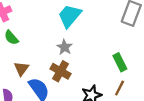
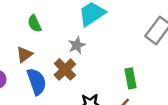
green semicircle: (11, 38) -> (34, 24), moved

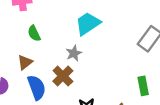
green rectangle: (131, 78) -> (143, 86), moved

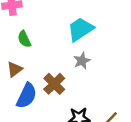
gray star: (74, 53) -> (82, 61), moved
blue semicircle: (37, 87) -> (27, 96), turned 45

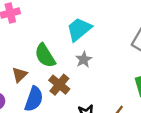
green semicircle: (24, 39) -> (45, 56), moved, size x1.5

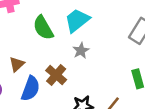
green semicircle: (45, 56) -> (43, 28), moved

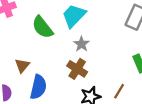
brown cross: (56, 75) -> (77, 69), moved

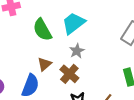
brown triangle: (22, 65) -> (44, 64), moved

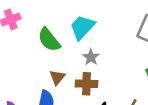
brown cross: (69, 74) -> (86, 84), turned -30

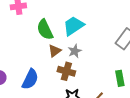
brown triangle: (57, 77) -> (55, 51), moved

